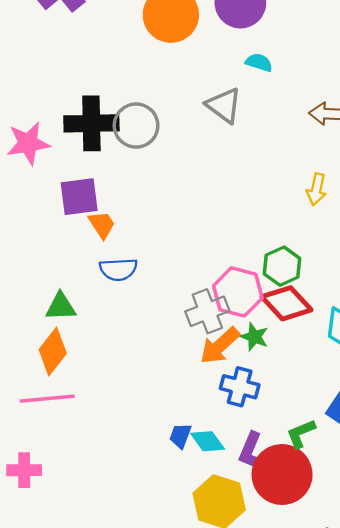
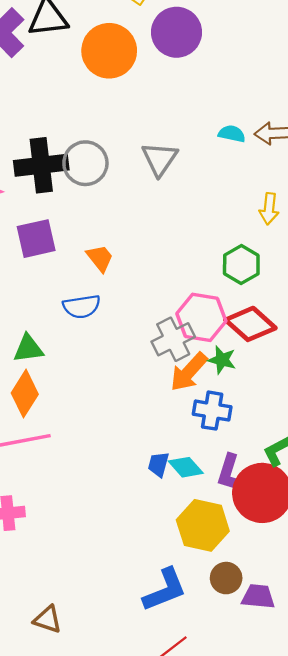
cyan semicircle: (259, 62) -> (232, 134), moved
gray triangle: (224, 105) -> (160, 159), moved, turned 33
orange trapezoid: (102, 225) -> (100, 258), moved
green hexagon: (282, 266) -> (241, 264), moved

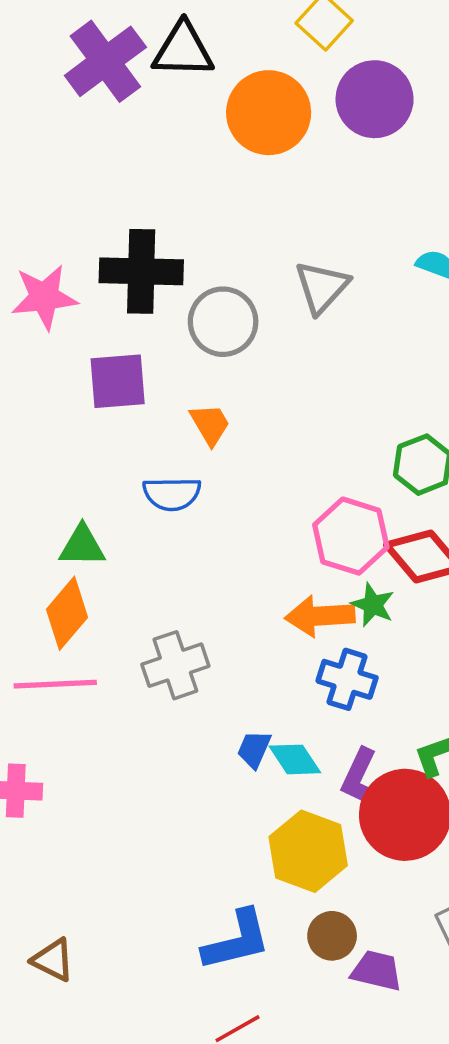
gray circle: (85, 163) -> (223, 322), moved
gray cross: (173, 339) -> (175, 665), moved
orange arrow: (189, 372) -> (320, 616), turned 36

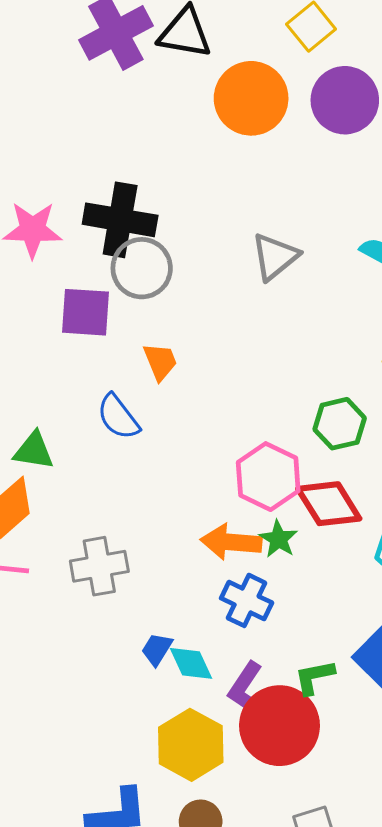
gray circle: (223, 322) -> (142, 268), moved
blue semicircle: (172, 494) -> (118, 417), turned 45

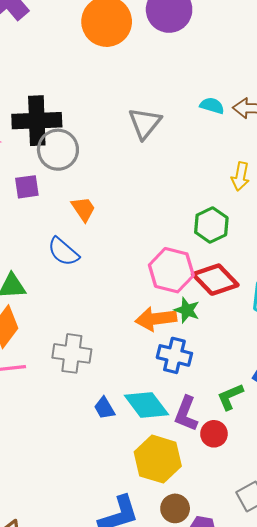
purple square: (86, 312) -> (27, 187), size x0.7
gray cross: (99, 566) -> (72, 353), turned 30
blue trapezoid: (157, 649) -> (104, 408), moved, turned -50
cyan diamond: (191, 663) -> (146, 405), size x1.4
red circle: (280, 726) -> (214, 434), size x0.5

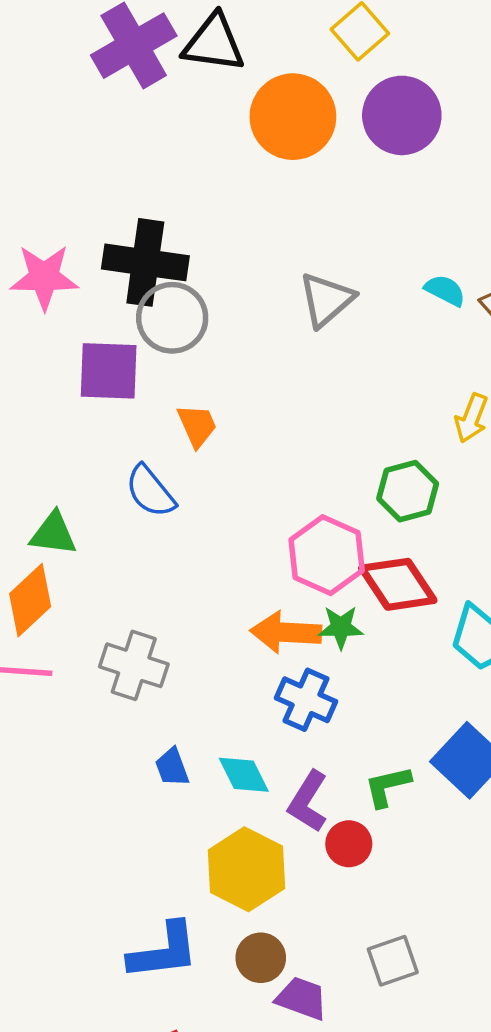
purple square: (27, 187) -> (109, 371), size x1.5
green star: (187, 310) -> (341, 627), turned -30
cyan diamond: (146, 405) -> (244, 775), size x0.7

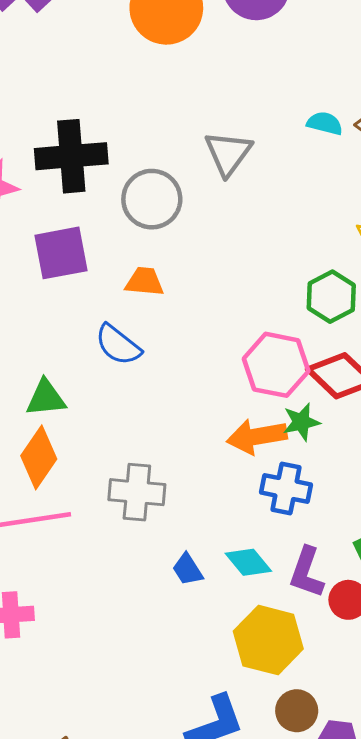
gray circle: (172, 318) -> (152, 199), moved
orange trapezoid: (197, 426) -> (145, 282), turned -48

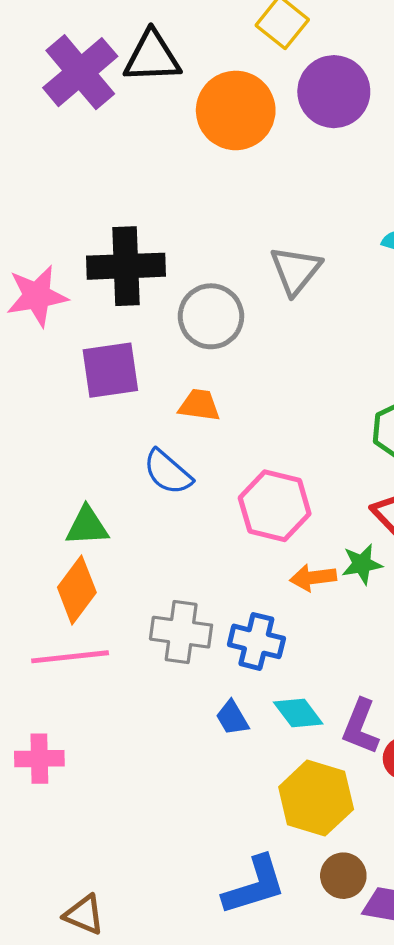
pink hexagon: (276, 365) -> (275, 506), moved
orange arrow: (257, 436) -> (313, 578), size x0.7
blue cross: (286, 488) -> (256, 641), moved

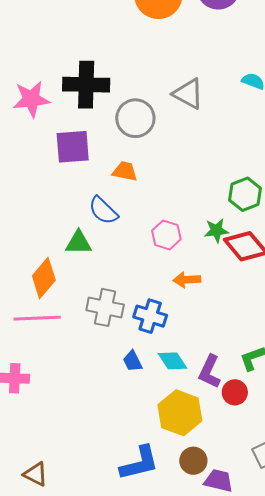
gray triangle: (296, 270) -> (188, 94), turned -44
pink hexagon: (275, 506) -> (166, 235), size x0.7
green triangle: (87, 526) -> (78, 243), moved
green star: (362, 564) -> (216, 230), moved

